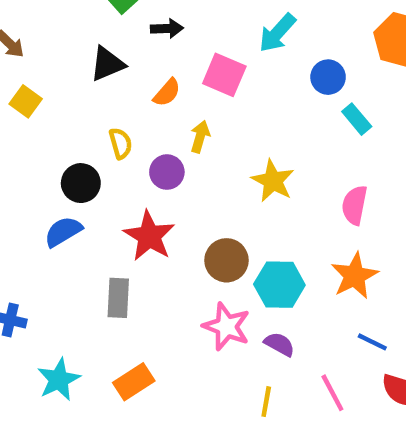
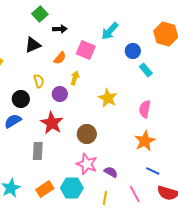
cyan hexagon: (279, 285) -> (72, 188), moved

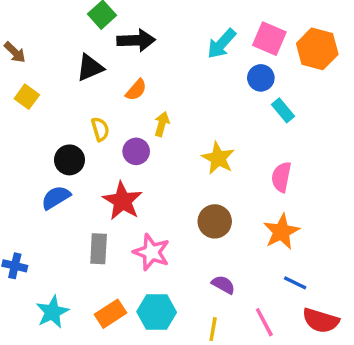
black arrow: (60, 29) -> (136, 40), size x1.5
pink square: (86, 50) -> (269, 39), moved
brown circle: (87, 134) -> (215, 221), moved
pink star: (87, 164) -> (152, 252), moved

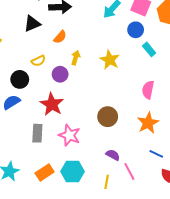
yellow semicircle: (100, 129) -> (38, 61), turned 80
yellow star: (218, 158) -> (110, 60), moved
pink line: (264, 322) -> (129, 171), moved

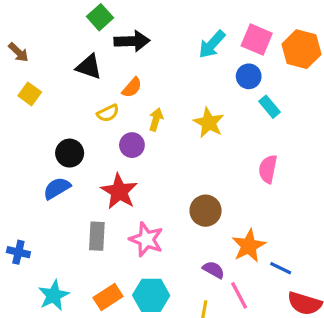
black triangle: (32, 24) -> (89, 67), turned 42
yellow semicircle: (38, 61) -> (108, 113), moved
orange star: (148, 123) -> (249, 246), moved

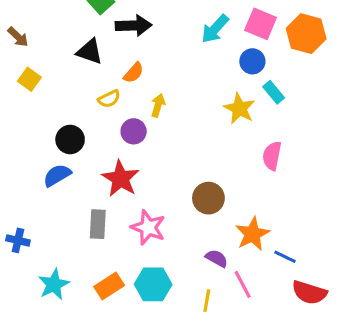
yellow star: (209, 123) -> (239, 109), moved

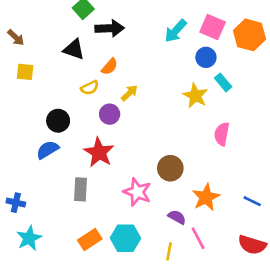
yellow square: (29, 79) -> (25, 72), turned -30
yellow arrow: (158, 105) -> (129, 93), turned 30
pink star: (148, 227) -> (137, 192), moved
blue line: (285, 257) -> (252, 201), moved
cyan star: (54, 284) -> (29, 238), moved

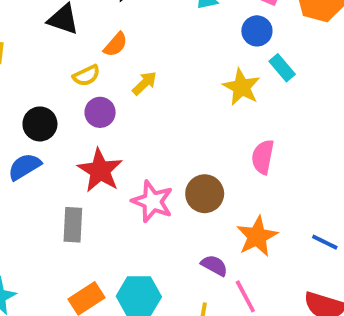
purple circle: (110, 114) -> (100, 112), moved
pink semicircle: (222, 134) -> (263, 157), moved
pink star: (137, 192) -> (152, 201), moved

